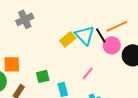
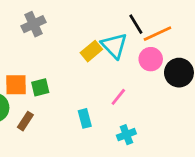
black line: (101, 35) -> (136, 24), moved
green square: (43, 76) -> (40, 87), moved

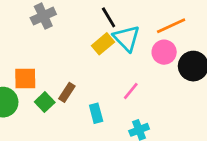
black line: (136, 24) -> (109, 17), moved
green square: (40, 87) -> (45, 102), moved, turned -30
brown rectangle: (25, 121) -> (67, 92), moved

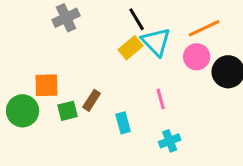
pink line: (131, 91) -> (161, 99), turned -54
green square: (45, 102) -> (68, 111), turned 30

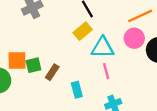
cyan triangle: (156, 42) -> (103, 48), moved, turned -45
green square: (68, 111) -> (33, 65), moved

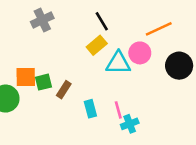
pink circle: (134, 38) -> (140, 53), moved
pink line: (106, 71) -> (118, 110), moved

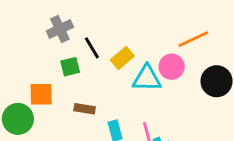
black line: (102, 21) -> (92, 48), moved
green square: (44, 82) -> (70, 67), moved
brown rectangle: (64, 90) -> (85, 109), turned 66

